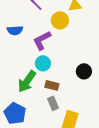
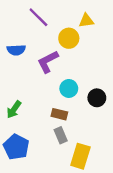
cyan circle: (43, 63) -> (69, 88), moved
green arrow: (27, 81) -> (14, 110), moved, size x0.7

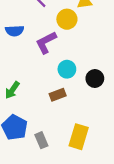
brown rectangle: (59, 114) -> (58, 95), turned -35
gray rectangle: (61, 135) -> (41, 140), moved

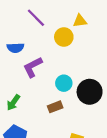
purple L-shape: (46, 42) -> (33, 67), moved
black circle: (95, 79) -> (90, 92), size x1.5

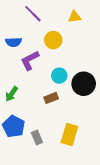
yellow circle: (64, 37) -> (53, 40), moved

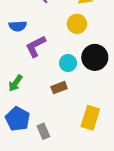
yellow circle: (53, 40) -> (77, 24), moved
black circle: (84, 84) -> (95, 57), moved
yellow rectangle: (69, 134) -> (90, 118), moved

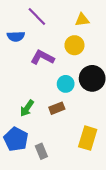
blue semicircle: (18, 26) -> (16, 36), moved
purple L-shape: (36, 46) -> (42, 57), moved, turned 55
green arrow: (15, 83) -> (27, 108), moved

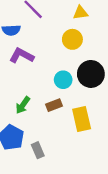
purple L-shape: (42, 57) -> (22, 55), moved
yellow rectangle: (88, 138) -> (82, 119), moved, turned -30

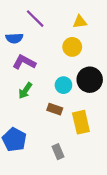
green arrow: (23, 105) -> (25, 91), moved
brown rectangle: (54, 105) -> (55, 109), turned 40
gray rectangle: (38, 150) -> (58, 152), moved

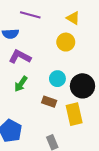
purple line: (35, 19) -> (30, 15), turned -30
yellow triangle: (80, 22) -> (73, 18), turned 40
black circle: (90, 80) -> (82, 86), moved

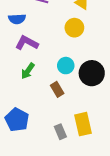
brown rectangle: (49, 102) -> (57, 89), turned 40
yellow rectangle: (74, 114) -> (83, 124), moved

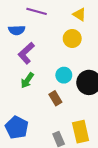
purple L-shape: (27, 43) -> (26, 53), turned -70

